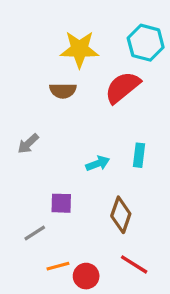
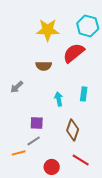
brown semicircle: (63, 91) -> (44, 66), moved
cyan arrow: (98, 163) -> (59, 99), turned -80
gray line: (35, 233) -> (34, 141), moved
orange line: (58, 266) -> (19, 153), moved

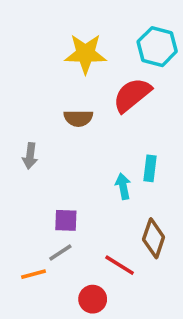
gray arrow: (17, 87) -> (30, 156), turned -40
cyan arrow: (59, 99) -> (123, 186), moved
brown diamond: (73, 130) -> (154, 238), moved
red line: (81, 160) -> (120, 265), moved

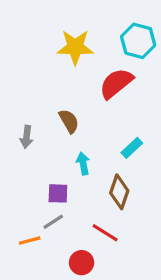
brown semicircle: (78, 118) -> (69, 121), moved, turned -120
cyan rectangle: (150, 168) -> (132, 148), turned 40
cyan arrow: (123, 186) -> (83, 164), moved
brown diamond: (154, 238) -> (119, 192), moved

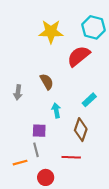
gray line: (53, 222) -> (36, 150), turned -72
red line: (105, 233) -> (71, 157), turned -30
red circle: (82, 263) -> (46, 177), moved

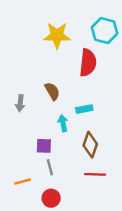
red semicircle: (79, 56) -> (88, 63), turned 135
cyan rectangle: (89, 100) -> (84, 109), moved, turned 32
gray line: (36, 150) -> (50, 167), moved
red line: (71, 157) -> (95, 174), moved

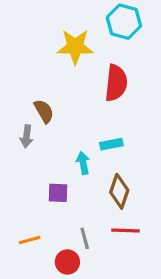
cyan hexagon: (105, 31) -> (124, 22), moved
brown semicircle: (52, 91) -> (44, 111), moved
gray line: (50, 167) -> (85, 238), moved

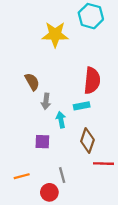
red semicircle: (116, 83) -> (92, 81), moved
gray arrow: (27, 136) -> (46, 101), moved
red line: (126, 231) -> (104, 164), moved

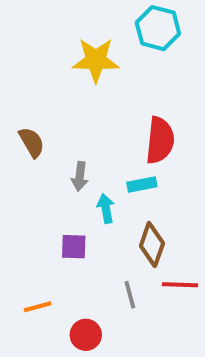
brown semicircle: (32, 82) -> (32, 142), moved
gray line: (62, 175) -> (130, 295), moved

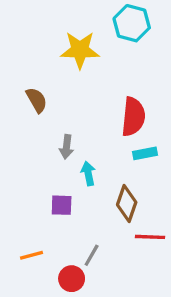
brown semicircle: (32, 142) -> (37, 100), moved
cyan rectangle: (142, 184) -> (145, 153), moved
gray line: (130, 295) -> (92, 255), moved, turned 45

